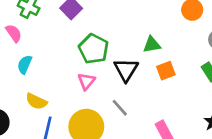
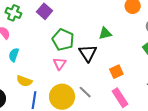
orange square: (166, 71) -> (116, 72), moved
gray line: (120, 108) -> (85, 92), moved

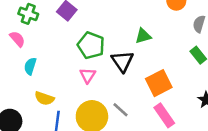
orange square: (116, 72) -> (159, 83), size x1.5

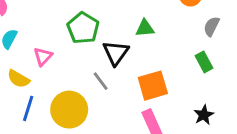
pink triangle: (88, 75) -> (43, 56), moved
gray line: (121, 110) -> (101, 81), moved

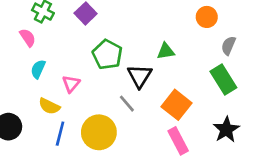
green rectangle: (204, 62) -> (223, 80), size x1.5
orange square: (153, 86) -> (176, 105), turned -32
black star: (204, 115) -> (226, 130), size x1.4

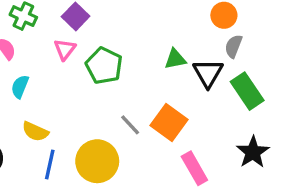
gray semicircle: (228, 46) -> (233, 46), moved
black triangle: (140, 76) -> (208, 73), moved
pink triangle: (71, 84) -> (65, 49), moved
orange square: (176, 105) -> (169, 123), moved

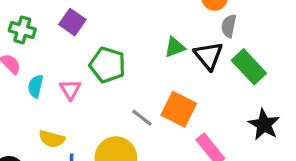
pink triangle: (65, 49) -> (70, 90), moved
cyan semicircle: (20, 87) -> (36, 86), moved

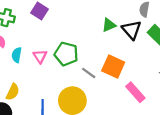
green pentagon: (107, 65) -> (66, 54), moved
yellow semicircle: (52, 139) -> (13, 92), moved, turned -77

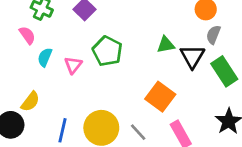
green pentagon: (66, 54) -> (107, 51), moved
gray line: (89, 73) -> (138, 132), moved

